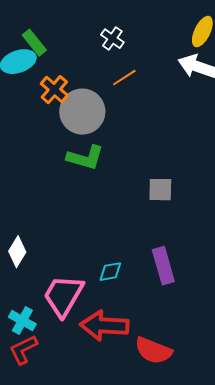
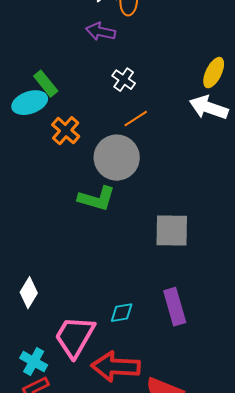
gray circle: (82, 112) -> (117, 158), moved
gray square: (160, 190) -> (172, 231), size x1.4

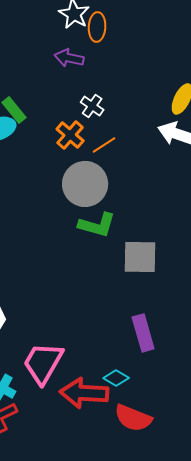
orange cross: (66, 131) -> (70, 135), moved
green L-shape: (97, 199) -> (97, 225), moved
cyan diamond: (122, 313) -> (116, 378), moved, turned 40

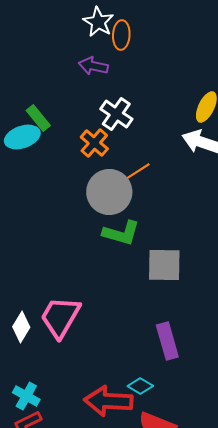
white cross: (92, 106) -> (116, 114), size x1.4
orange line: (104, 145) -> (138, 171), moved
pink trapezoid: (43, 363) -> (60, 317), moved

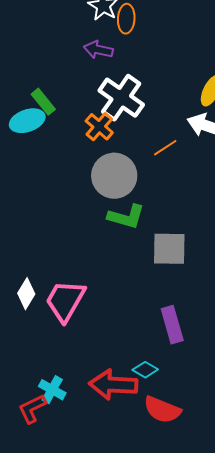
white cross: (116, 114) -> (121, 98), size x1.4
orange line: (138, 171) -> (165, 148), moved
white diamond: (21, 327) -> (26, 294), moved
cyan cross: (26, 396) -> (52, 390), moved

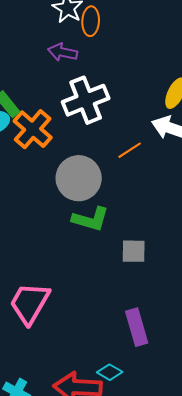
white cross: (121, 98) -> (86, 100), turned 33
orange cross: (99, 127) -> (33, 129), moved, size x1.4
gray square: (169, 249) -> (134, 251), size x0.7

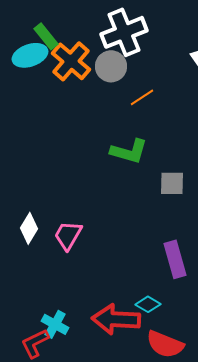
orange line: (130, 150) -> (142, 97), moved
gray circle: (79, 178) -> (111, 66), moved, size x0.7
pink trapezoid: (30, 303) -> (68, 235), size x0.7

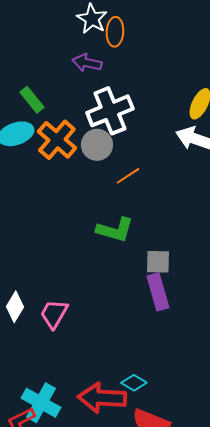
green rectangle: (46, 36) -> (32, 100), moved
purple rectangle: (175, 259) -> (158, 292), moved
cyan cross: (55, 324) -> (41, 403), size x1.4

